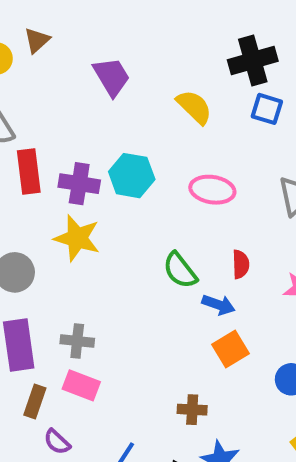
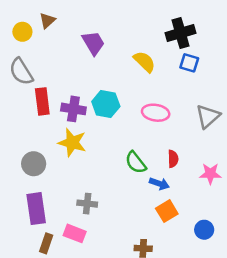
gray cross: (77, 341) -> (87, 204), moved

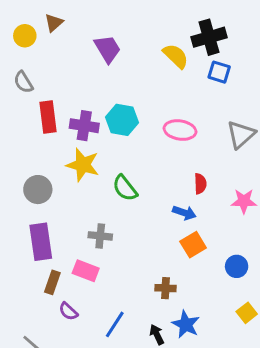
yellow semicircle: (144, 62) -> (176, 56), moved
gray semicircle: (21, 72) -> (23, 82), size x0.7
green semicircle: (136, 162) -> (125, 188), moved

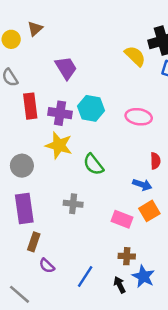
purple trapezoid: (107, 49) -> (66, 68), moved
pink rectangle: (86, 271) -> (122, 219), moved
brown cross: (165, 288) -> (127, 256), moved

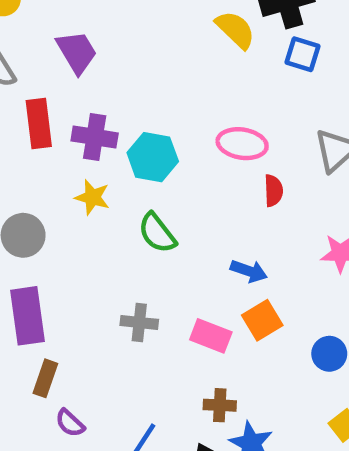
purple trapezoid: (66, 68) -> (77, 52), moved
cyan hexagon: (91, 108) -> (153, 157), moved
yellow star: (59, 145) -> (92, 197), size x0.7
red semicircle: (155, 161) -> (273, 191), moved
gray cross: (73, 204) -> (139, 322), moved

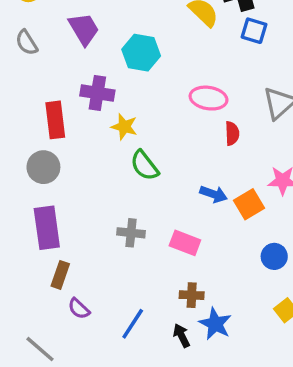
red rectangle: (39, 124) -> (55, 120), moved
cyan hexagon: (153, 157) -> (141, 53), moved
yellow star: (92, 197) -> (124, 127), moved
orange square: (262, 320) -> (249, 204), moved

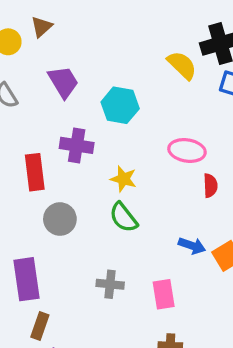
yellow star: (124, 127) -> (123, 179), moved
gray circle: (43, 167) -> (60, 219), moved
pink rectangle: (185, 243) -> (164, 294), turned 60

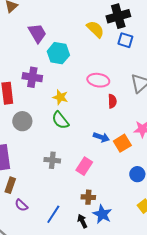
purple trapezoid: (63, 82) -> (37, 33), moved
pink rectangle: (164, 294) -> (84, 166), turned 42

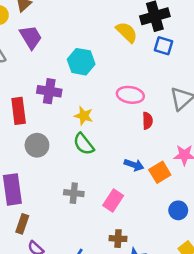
purple trapezoid: (37, 33) -> (31, 37), moved

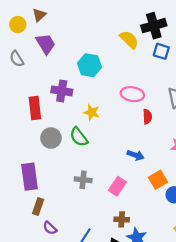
green semicircle: (84, 144) -> (79, 137), moved
orange square: (160, 172) -> (158, 180), moved

